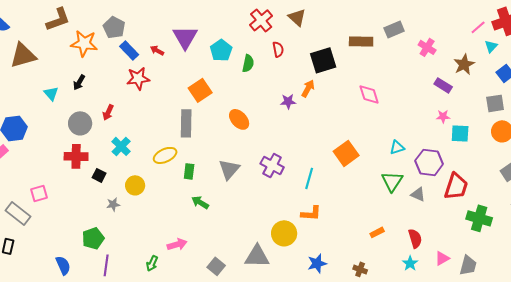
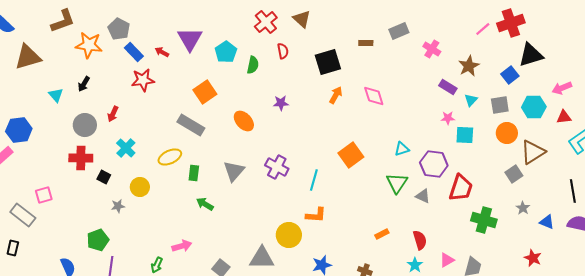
brown rectangle: (361, 41) -> (366, 43), size x0.6
cyan triangle: (491, 46) -> (471, 100), moved
orange arrow: (308, 88) -> (336, 95), moved
purple star: (288, 101) -> (281, 103), moved
gray rectangle: (186, 123) -> (191, 125), turned -60

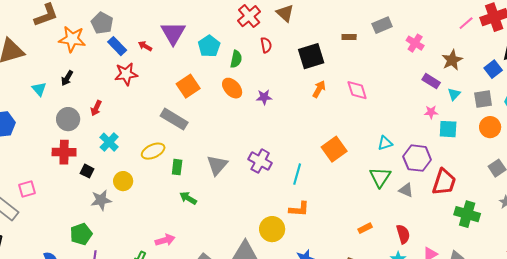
orange ellipse: (244, 121) -> (232, 88), moved
gray star: (118, 206) -> (101, 200), size x1.5

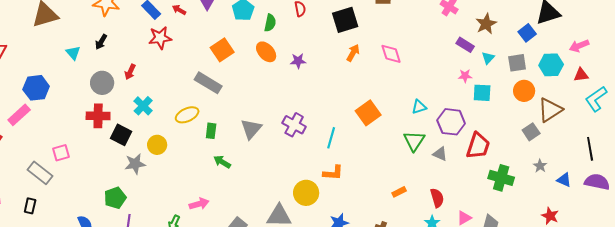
black square: (87, 171) -> (121, 135), size x1.5

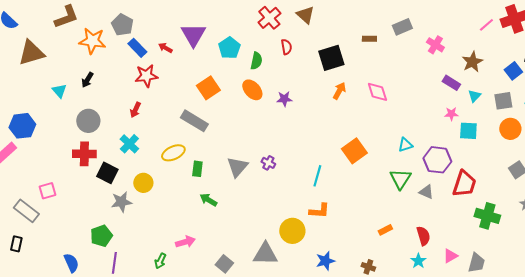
red arrow: (130, 72) -> (135, 110), moved
purple cross: (294, 125) -> (268, 163), moved, size x0.6

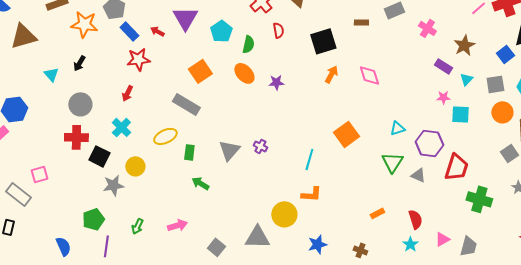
green arrow: (160, 261) -> (137, 226), moved

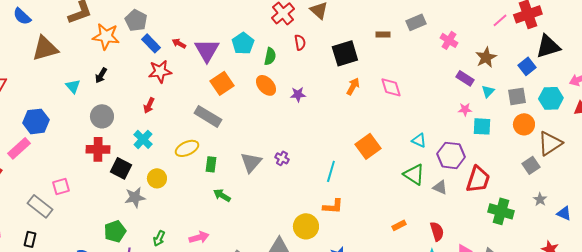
purple triangle: (185, 18) -> (207, 50), moved
cyan triangle: (397, 128) -> (419, 140), turned 42
green triangle: (392, 162) -> (414, 174), turned -30

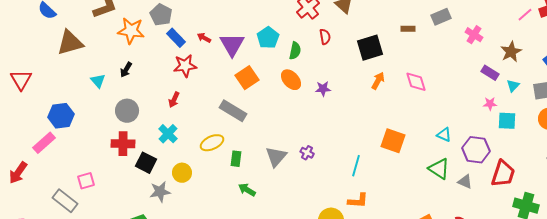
orange square: (368, 146) -> (393, 141), turned -35

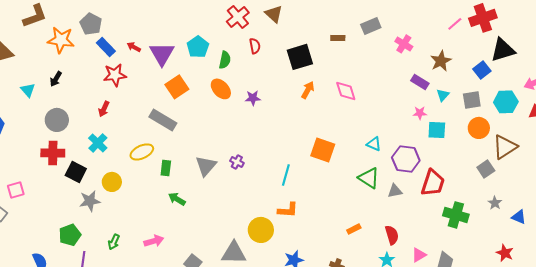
gray triangle: (465, 182) -> (395, 191), turned -35

